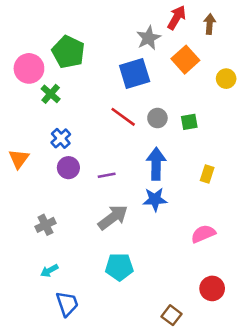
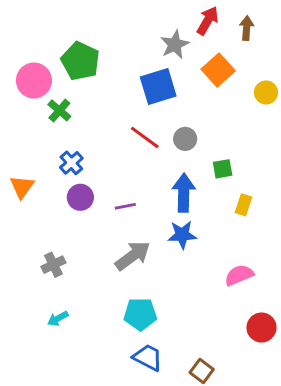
green square: (189, 122) -> (223, 169), moved
red circle: (212, 288) -> (262, 328), moved
blue trapezoid: (67, 304) -> (148, 357), moved, turned -44

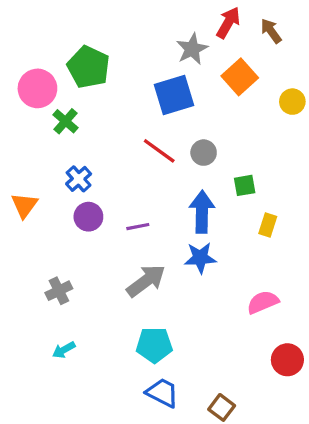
brown arrow: (247, 28) -> (271, 31), turned -40

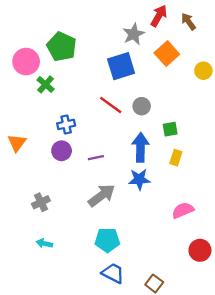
blue cross: (79, 179) -> (66, 124), moved, turned 30
yellow rectangle: (268, 225) -> (176, 158), moved
cyan arrow: (64, 350) -> (44, 243), turned 42

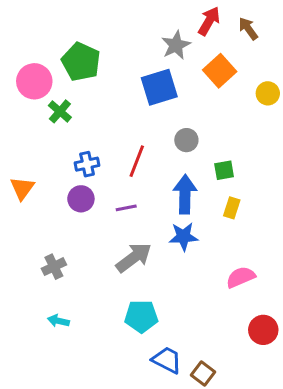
red line: (111, 105) -> (137, 161), moved, turned 75
blue trapezoid: (113, 273) -> (167, 360), moved

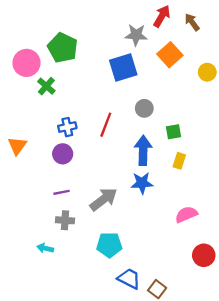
gray star: (176, 45) -> (136, 35), turned 30
purple line: (126, 208) -> (61, 192), moved
gray cross: (54, 267) -> (65, 220), moved, turned 30

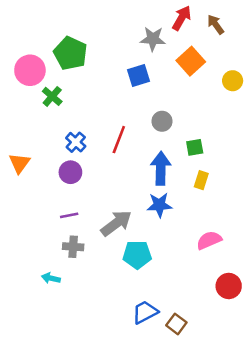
blue square: (123, 68) -> (138, 75), size x0.7
blue cross: (67, 127) -> (76, 142), turned -36
cyan pentagon: (109, 245) -> (137, 255), moved
blue trapezoid: (129, 279) -> (145, 312), turned -55

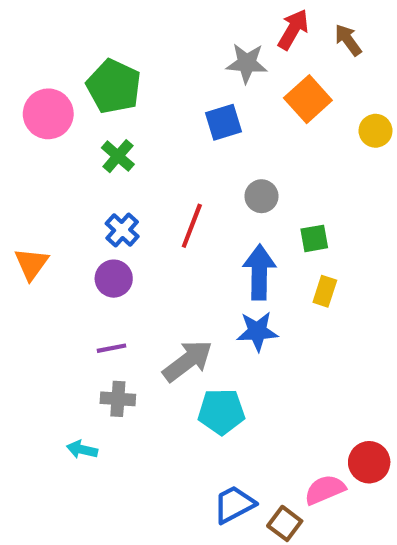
green cross: (52, 96) -> (118, 156), moved
pink semicircle: (209, 240) -> (325, 490), moved

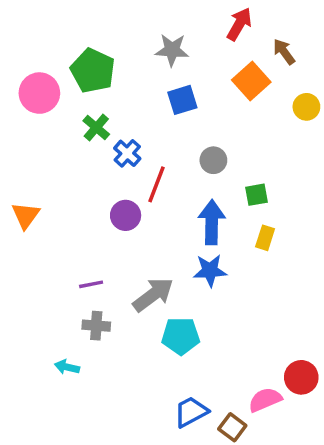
brown arrow: (348, 40) -> (284, 52), moved
gray star: (247, 63) -> (172, 50), moved
blue cross: (122, 230) -> (127, 153), moved
purple circle: (114, 279) -> (126, 215), moved

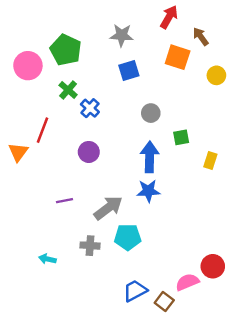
orange square: (251, 81) -> (178, 57), turned -30
red line: (157, 184) -> (43, 130), moved
yellow rectangle: (265, 238) -> (210, 160), moved
gray cross: (96, 326) -> (90, 246), moved

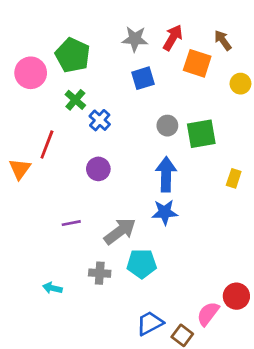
red arrow: (169, 17) -> (173, 38), moved
green square: (181, 137) -> (201, 134), moved, size x1.6
pink semicircle: (187, 282) -> (208, 314), turned -30

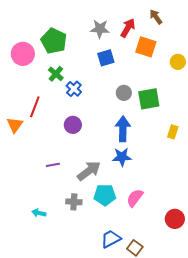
brown arrow: (223, 40) -> (156, 17), moved
pink semicircle: (208, 314) -> (135, 198), moved

